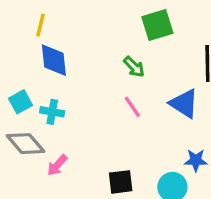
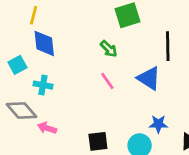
cyan square: (21, 102) -> (17, 65), moved
pink arrow: (57, 165) -> (47, 128), turned 66

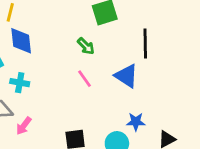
pink arrow: (47, 128) -> (24, 126), turned -72

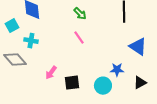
blue triangle: (126, 76) -> (138, 47), moved
pink arrow: (24, 126) -> (51, 73), moved

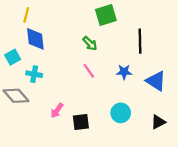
blue star: (117, 70) -> (124, 72), moved
cyan circle: (103, 86) -> (121, 113), moved

